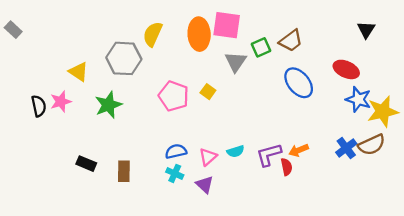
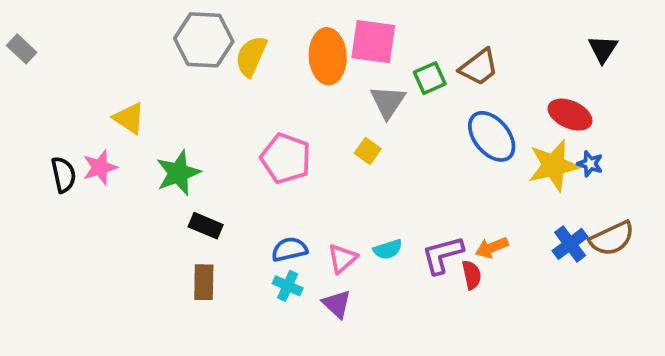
gray hexagon: (124, 58) -> (204, 40), moved
yellow square: (208, 92) -> (368, 151), moved
blue star: (358, 99) -> (590, 164), size x0.6
yellow star: (383, 112) -> (554, 166), moved
black rectangle: (86, 164) -> (206, 226), moved

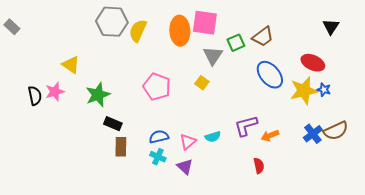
purple L-shape: (442, 255) -> (246, 126), moved
red semicircle: (472, 275) -> (259, 166), moved
brown rectangle: (204, 282) -> (121, 147), moved

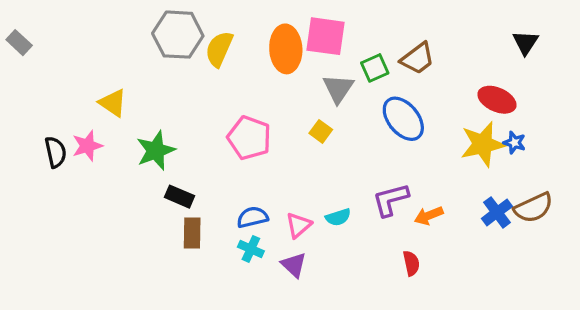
blue ellipse: (270, 75) -> (403, 119), moved

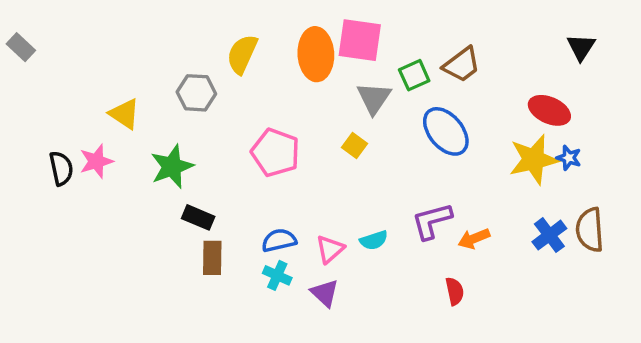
gray hexagon: (178, 35) -> (196, 93), moved, size x0.7
brown semicircle: (534, 208) -> (590, 230), turned 111

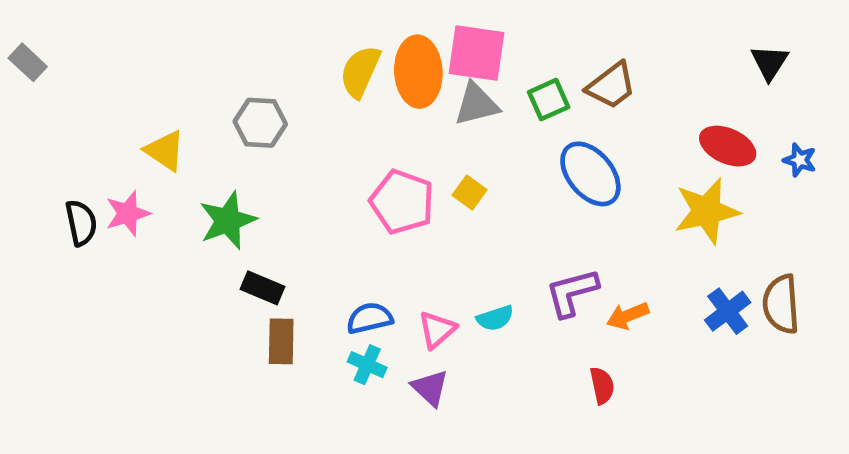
yellow semicircle: (242, 54) -> (360, 72), moved
gray triangle: (374, 98) -> (476, 104), moved, turned 42
pink pentagon: (275, 152) -> (402, 202), moved
blue star: (569, 158) -> (800, 160), moved

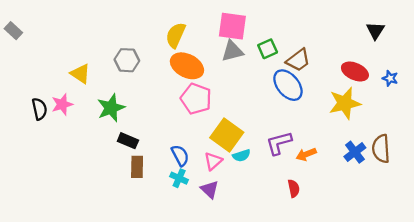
orange ellipse: (418, 72) -> (187, 66), moved, turned -60
brown trapezoid: (611, 86) -> (298, 60), moved
yellow square: (470, 193) -> (227, 135), moved, size x2.0
blue semicircle: (370, 318) -> (180, 155), turned 75

